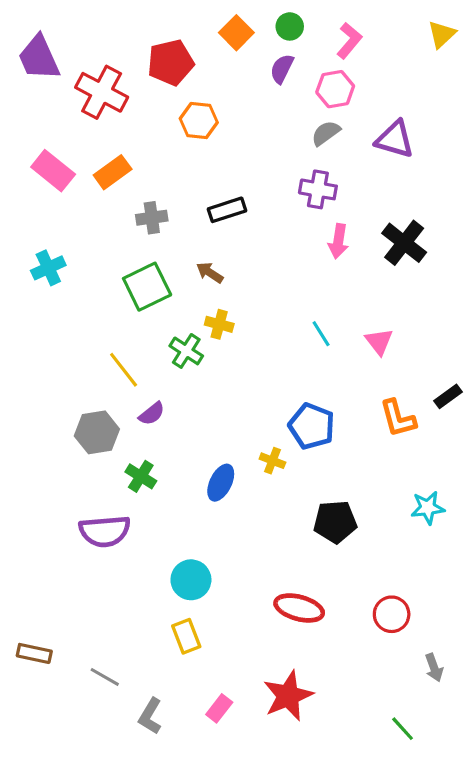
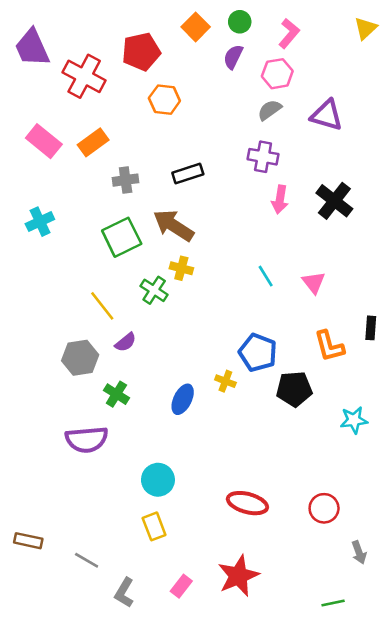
brown arrow: (210, 273) -> (174, 225), size x1.8
black rectangle: (448, 396) -> (371, 328), turned -50
black pentagon: (335, 522) -> (294, 389), moved
green line: (403, 729) -> (333, 603), turned -60

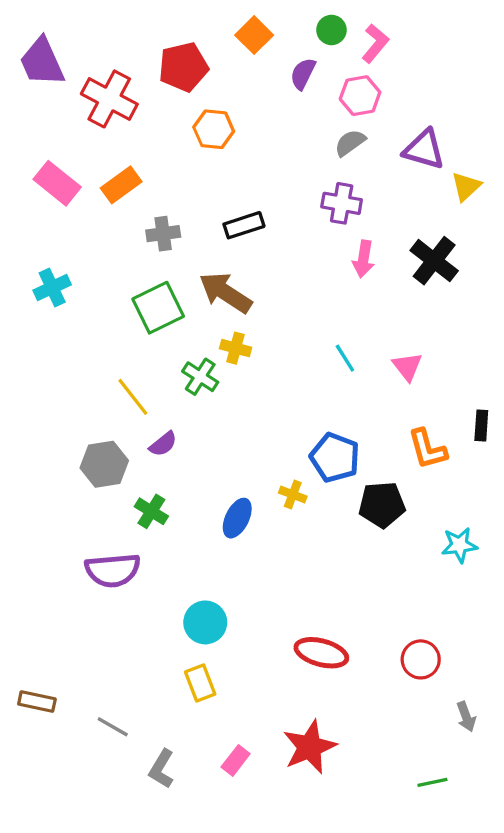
green circle: (240, 22) -> (331, 30), moved
yellow triangle: (366, 28) -> (466, 187), moved

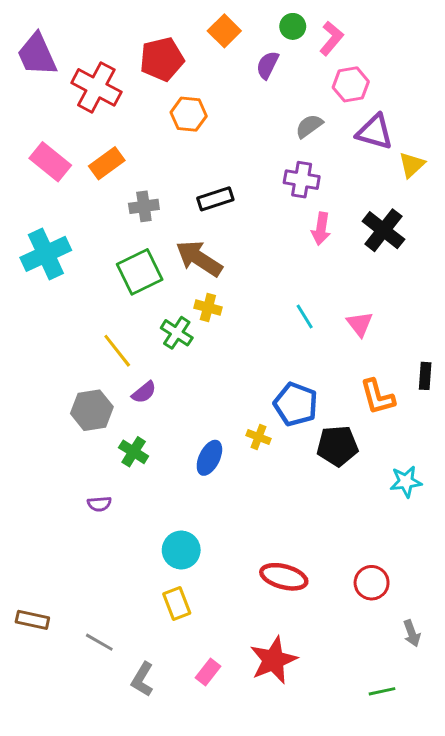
pink hexagon: (360, 96) -> (351, 84), moved
cyan cross: (52, 287) -> (46, 254), size x1.5
purple semicircle: (113, 570) -> (99, 504), size x0.5

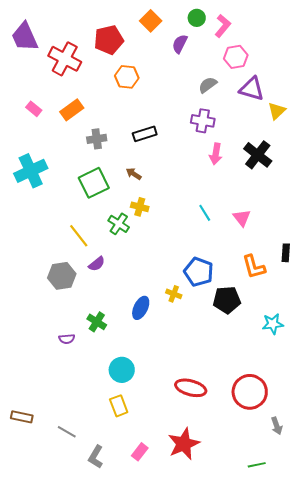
pink rectangle: (50, 162) -> (34, 109), size x0.6
brown arrow: (199, 258) -> (134, 174), size x0.5
green cross: (134, 452) -> (97, 322), moved
red circle: (372, 583) -> (250, 392), size x1.5

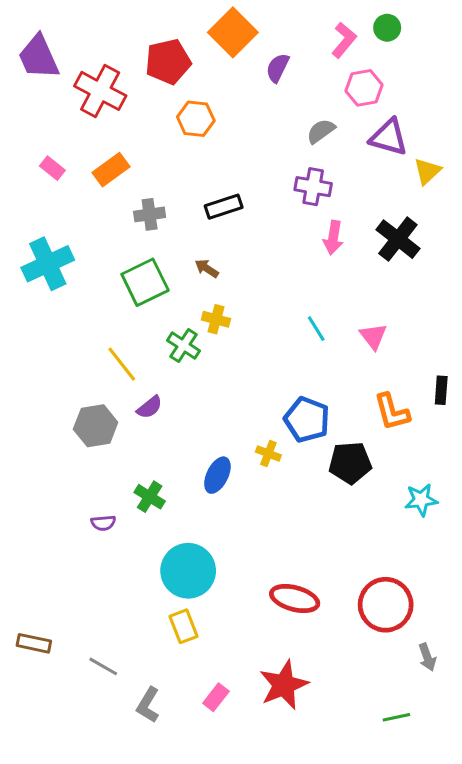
green circle: (197, 18) -> (387, 28), moved
orange square: (151, 21) -> (233, 32), size x1.4
cyan circle: (122, 370) -> (188, 571), size x1.4

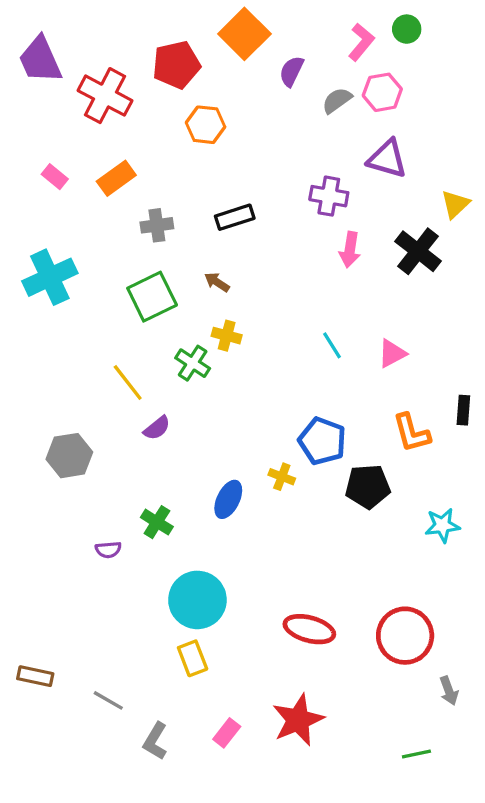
gray semicircle: (321, 131) -> (337, 100), moved
purple triangle: (389, 137) -> (387, 159), moved
yellow triangle: (427, 171) -> (455, 204), moved
pink triangle: (373, 336) -> (392, 353), turned 40
gray hexagon: (96, 426) -> (69, 456), moved

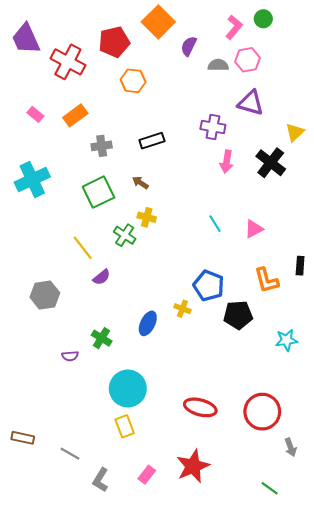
gray semicircle: (337, 100) -> (218, 65), turned 36
green line: (416, 754) -> (270, 488), turned 48

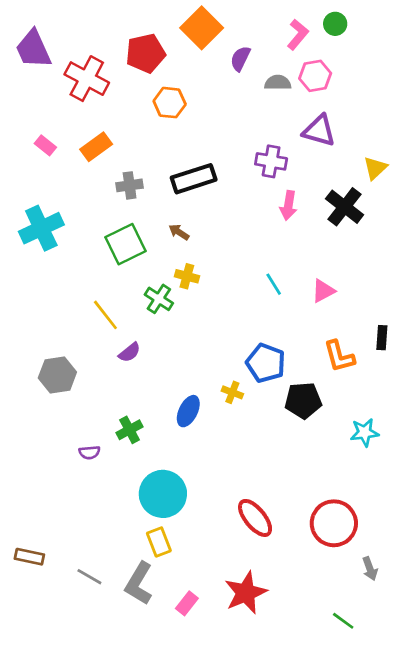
black rectangle: (152, 141) -> (194, 179), size x1.4
green cross: (102, 338) -> (130, 430), turned 30
red ellipse: (200, 407) -> (255, 518), turned 36
gray L-shape: (101, 480) -> (139, 583), moved, size x1.4

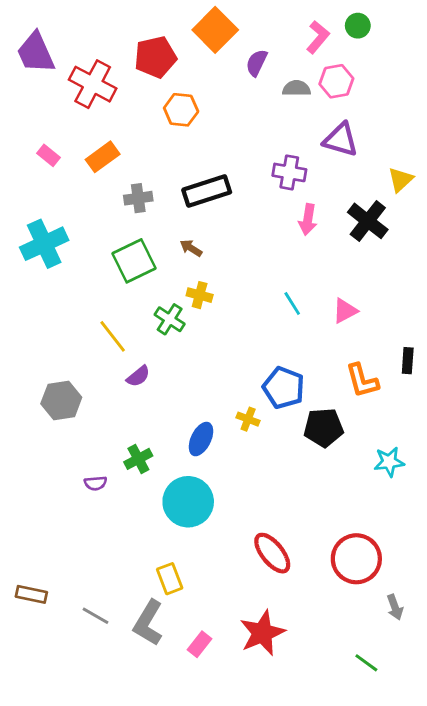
cyan circle: (163, 494) -> (188, 502), moved

